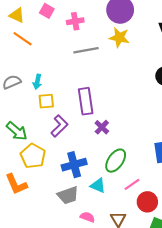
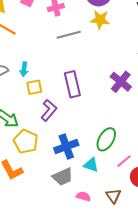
purple cross: (102, 127) -> (121, 82), moved, size x1.5

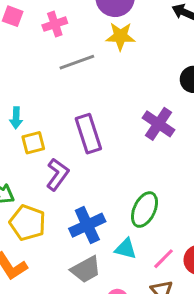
pink line: (124, 161) -> (163, 259), moved

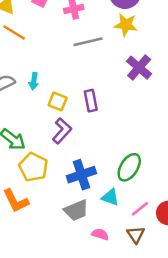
purple cross: (158, 124) -> (139, 68), moved
purple rectangle: (88, 134) -> (91, 101), size x0.7
yellow square: (33, 143) -> (58, 101), moved, turned 30

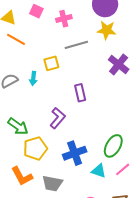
yellow square: (58, 101) -> (51, 63), moved, turned -35
yellow pentagon: (33, 167) -> (35, 148), turned 30
pink line: (140, 209) -> (123, 169), moved
gray trapezoid: (76, 210) -> (52, 183), moved, turned 35

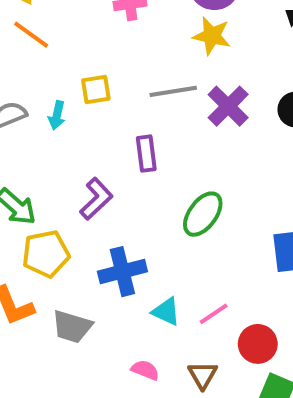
gray line: (76, 45) -> (173, 91), moved
green ellipse: (113, 146) -> (203, 214), moved

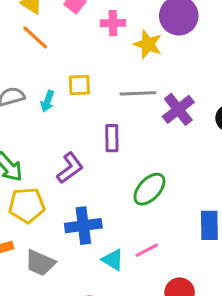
yellow star: (212, 36) -> (148, 44), moved
pink line: (214, 314) -> (147, 250), moved

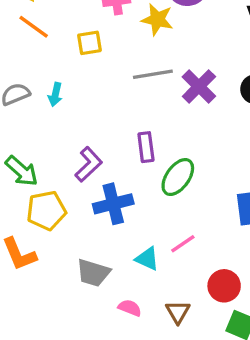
yellow square: (79, 85) -> (89, 43), moved
purple rectangle: (112, 138) -> (146, 147), moved
blue cross: (83, 226) -> (113, 204), moved
gray trapezoid: (40, 263) -> (93, 273), moved

